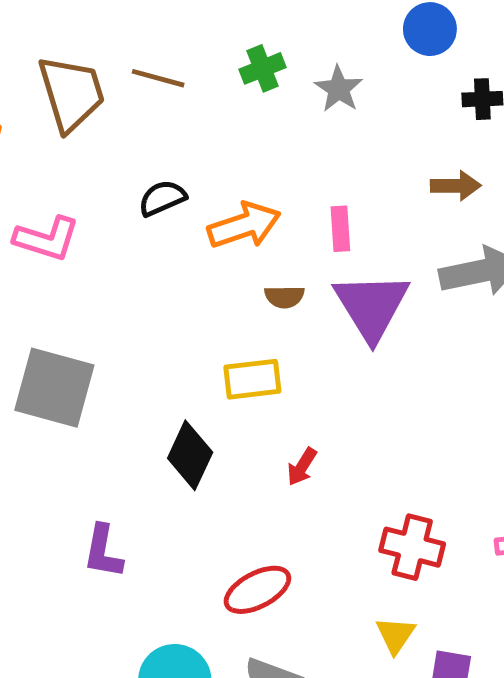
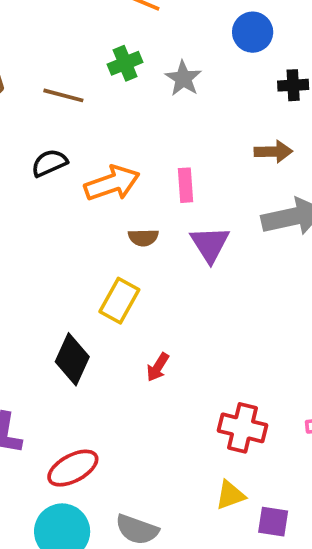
brown line: (158, 78) -> (63, 95), moved
purple triangle: (372, 306) -> (210, 244), size x0.7
yellow rectangle: (252, 379) -> (119, 301), turned -54
red ellipse: (257, 590) -> (73, 468), moved
yellow triangle: (395, 635) -> (230, 495), turned 36

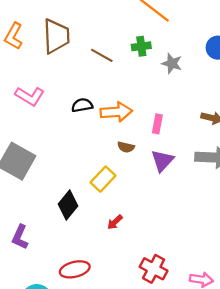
gray star: (183, 78) -> (172, 63), turned -30
black semicircle: (49, 163) -> (82, 105), moved
red ellipse: (73, 468) -> (75, 269), moved

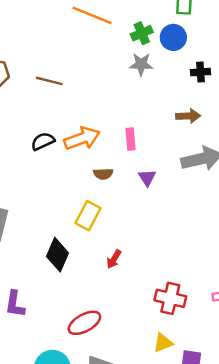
green cross: (141, 46) -> (142, 33), moved
gray star: (172, 63) -> (141, 64), moved
purple triangle: (162, 161) -> (147, 178), size x0.7

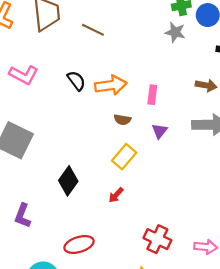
black semicircle: (43, 141) -> (76, 81), turned 66
yellow rectangle: (88, 216) -> (124, 157), moved

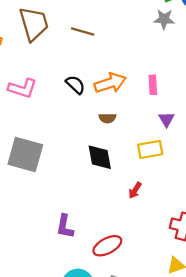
brown semicircle: (122, 120) -> (107, 118), moved
yellow rectangle: (124, 157) -> (150, 149), moved, turned 50
black diamond: (68, 181) -> (100, 157), moved, turned -36
purple L-shape: (22, 216) -> (65, 226), moved

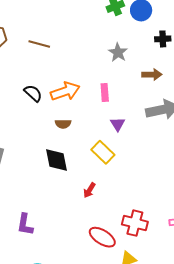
gray star: (164, 19) -> (118, 52), moved, turned 30
yellow rectangle: (150, 149) -> (103, 152), turned 55
red ellipse: (107, 246) -> (102, 237), moved, turned 60

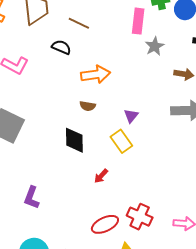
pink rectangle: (105, 92) -> (138, 21), moved, size x1.4
black semicircle: (33, 93) -> (61, 47), moved, turned -30
purple triangle: (118, 124) -> (131, 116), moved
red ellipse: (102, 237) -> (105, 224), turned -68

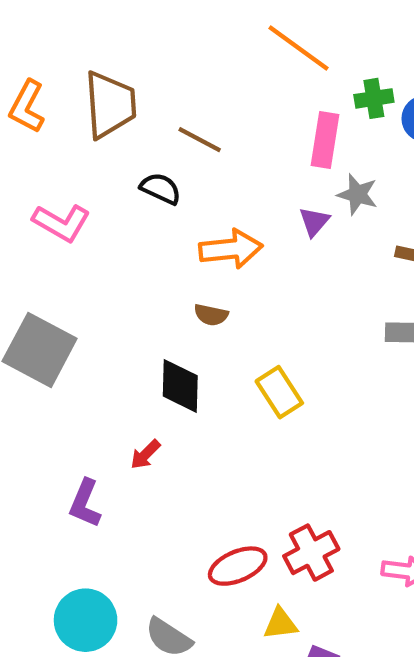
gray star: (155, 46) -> (357, 194), turned -30
purple triangle: (131, 116) -> (314, 222), moved
red arrow: (101, 176) -> (145, 454), moved
red cross: (140, 217) -> (311, 553), turned 35

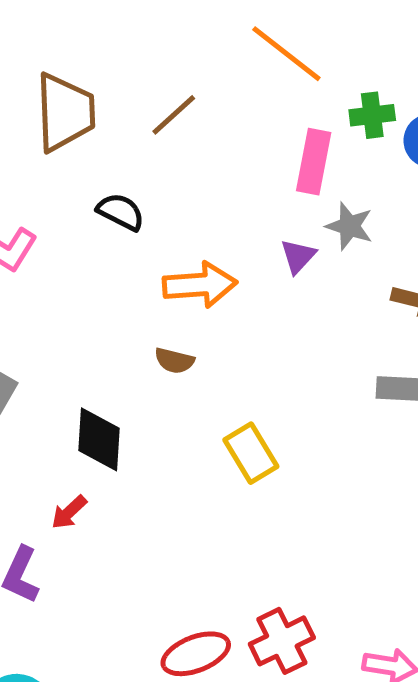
brown line: (200, 140) -> (174, 115), moved, turned -72
black diamond: (180, 386) -> (99, 439), moved
red arrow: (145, 454) -> (69, 512), moved

